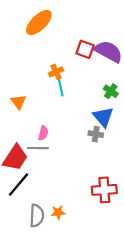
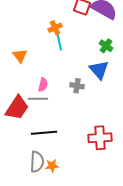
gray cross: (96, 134) -> (77, 86), moved
black line: (19, 185) -> (44, 133), moved, turned 45
orange star: (58, 212) -> (52, 166), moved

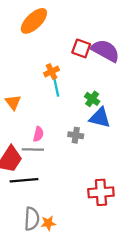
green cross: (106, 46) -> (92, 99), moved
blue triangle: (99, 70) -> (100, 118), turned -35
black line: (44, 133) -> (24, 180), moved

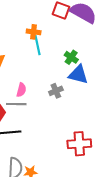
orange cross: (52, 71) -> (34, 32), turned 32
gray cross: (76, 135) -> (56, 91), turned -32

